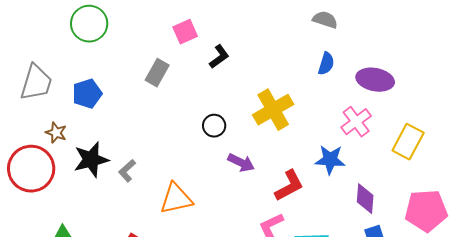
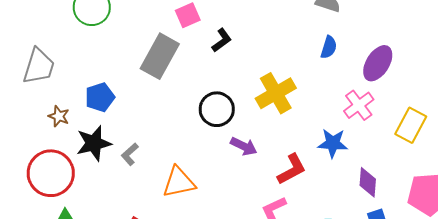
gray rectangle: (157, 73) -> (160, 56), size x1.6
purple ellipse: (375, 80) -> (378, 63), turned -69
blue pentagon: (87, 94) -> (100, 97), moved
black circle: (214, 126) -> (217, 109), size x1.5
red circle: (31, 169) -> (51, 173), moved

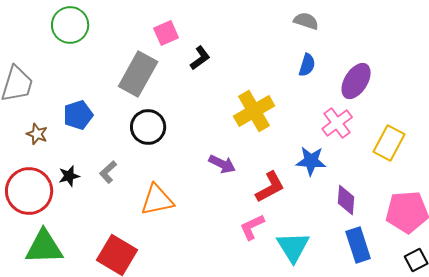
black circle: (217, 109) -> (148, 127), moved
black star: (94, 143) -> (69, 176), moved, size x0.6

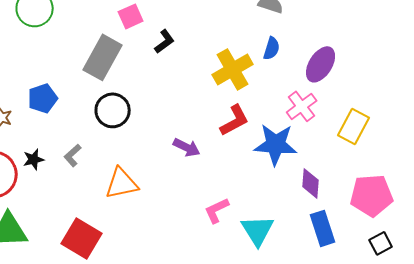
yellow cross: (254, 111) -> (233, 69), moved
blue star: (311, 161) -> (276, 144), size x1.4
red L-shape: (270, 187) -> (235, 120), moved

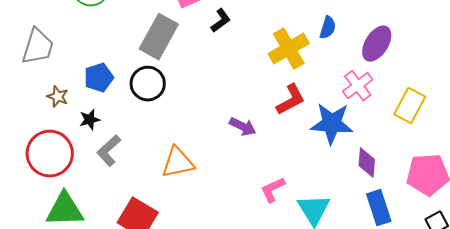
black circle: (113, 110) -> (148, 84), moved
gray L-shape: (73, 155) -> (109, 151), moved, size x1.4
black star: (34, 159) -> (90, 120), moved

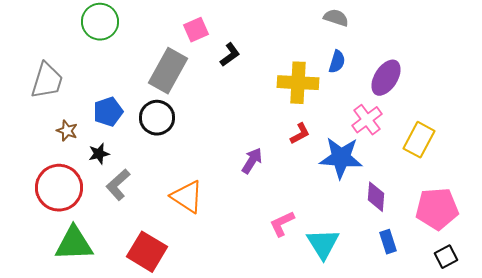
yellow cross: (289, 49) -> (298, 83), turned 33
red L-shape: (291, 100) -> (300, 134), size x0.7
purple arrow: (243, 127) -> (252, 161), turned -84
orange triangle: (178, 163) -> (187, 197), turned 45
blue rectangle: (379, 208) -> (388, 242), size x0.7

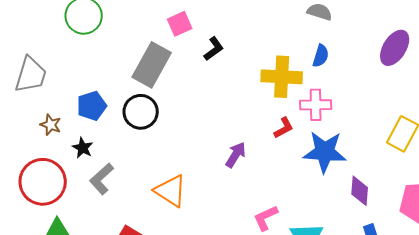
purple ellipse: (386, 78) -> (395, 48), moved
pink cross: (367, 120) -> (316, 105), moved, turned 36
black star: (99, 154) -> (83, 148), turned -30

